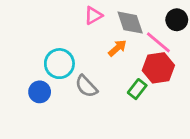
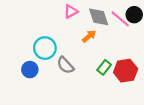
pink line: (158, 42) -> (120, 19), moved
red hexagon: (158, 68) -> (126, 71), moved

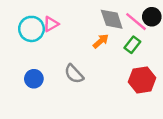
pink triangle: (71, 11) -> (51, 24), moved
cyan circle: (45, 48) -> (31, 29), moved
green rectangle: (104, 67) -> (132, 45), moved

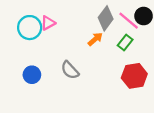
gray diamond: (112, 19) -> (106, 18), turned 55

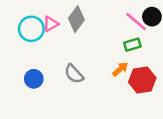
gray diamond: (106, 18) -> (76, 19), moved
orange arrow: (95, 39) -> (120, 69), moved
green rectangle: (125, 42) -> (132, 45), turned 35

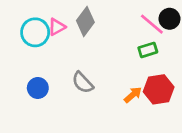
orange arrow: (120, 69) -> (133, 95), moved

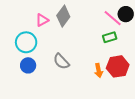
cyan circle: (35, 32) -> (26, 42), moved
orange arrow: (133, 95) -> (99, 70), turned 120

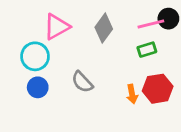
gray diamond: (63, 16) -> (104, 28), moved
pink line: (113, 18) -> (151, 24), turned -54
pink triangle: (42, 20) -> (57, 27), size x1.5

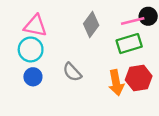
pink triangle: (57, 27) -> (35, 26), moved, turned 40
green rectangle: (147, 50) -> (129, 44), size x1.5
orange arrow: (132, 94) -> (116, 83), size x1.5

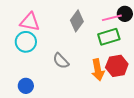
blue circle: (33, 77) -> (26, 86), moved

